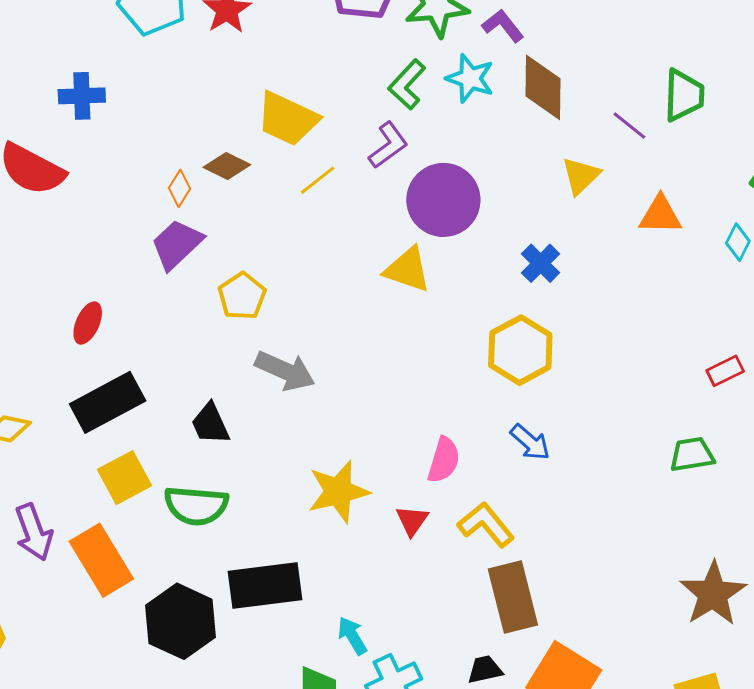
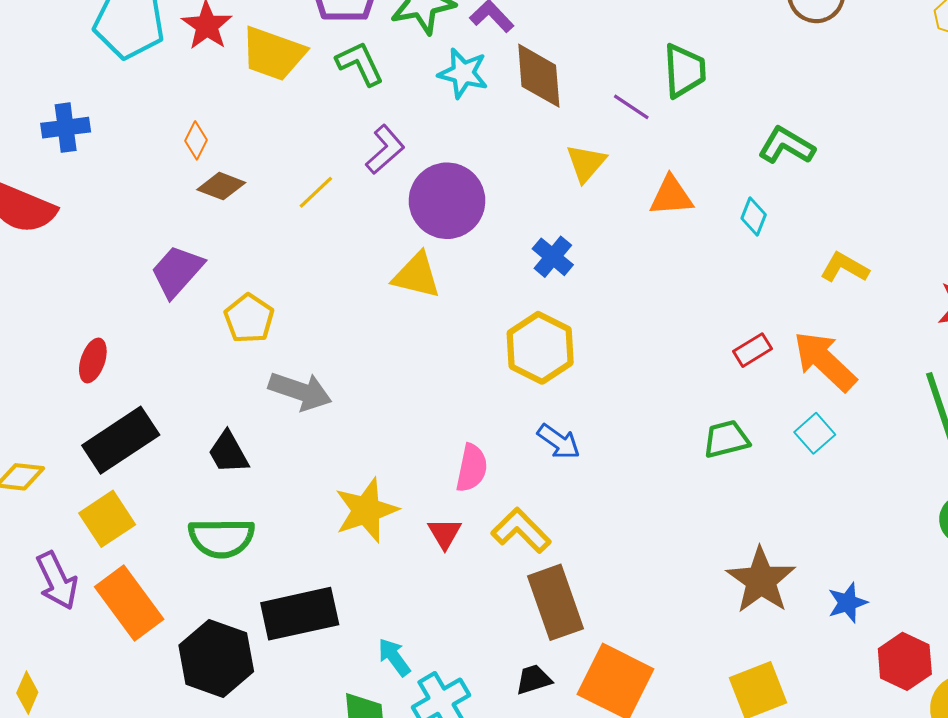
green L-shape: (407, 84) -> (360, 64), moved, turned 117
yellow trapezoid: (288, 119) -> (273, 54), moved
orange diamond: (180, 188) -> (196, 140), moved
yellow square: (125, 478) -> (107, 519), moved

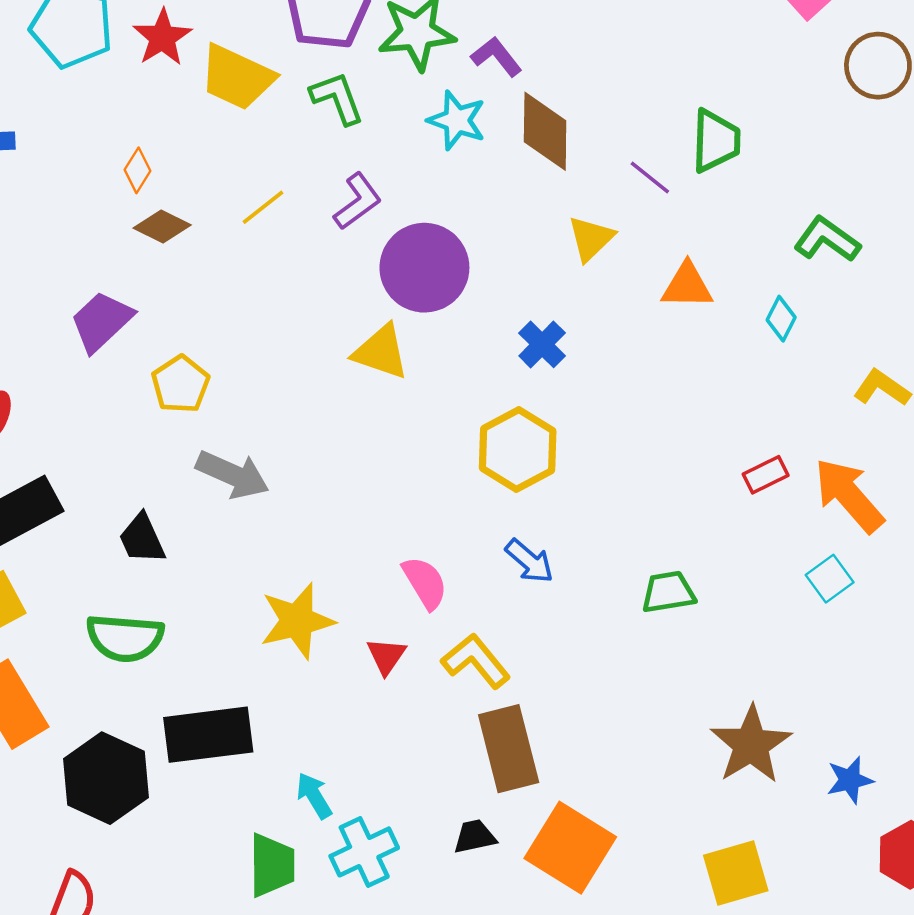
yellow line: (316, 192) -> (263, 207), moved
green trapezoid: (726, 439) -> (668, 592), moved
pink semicircle: (472, 468) -> (425, 583), turned -48

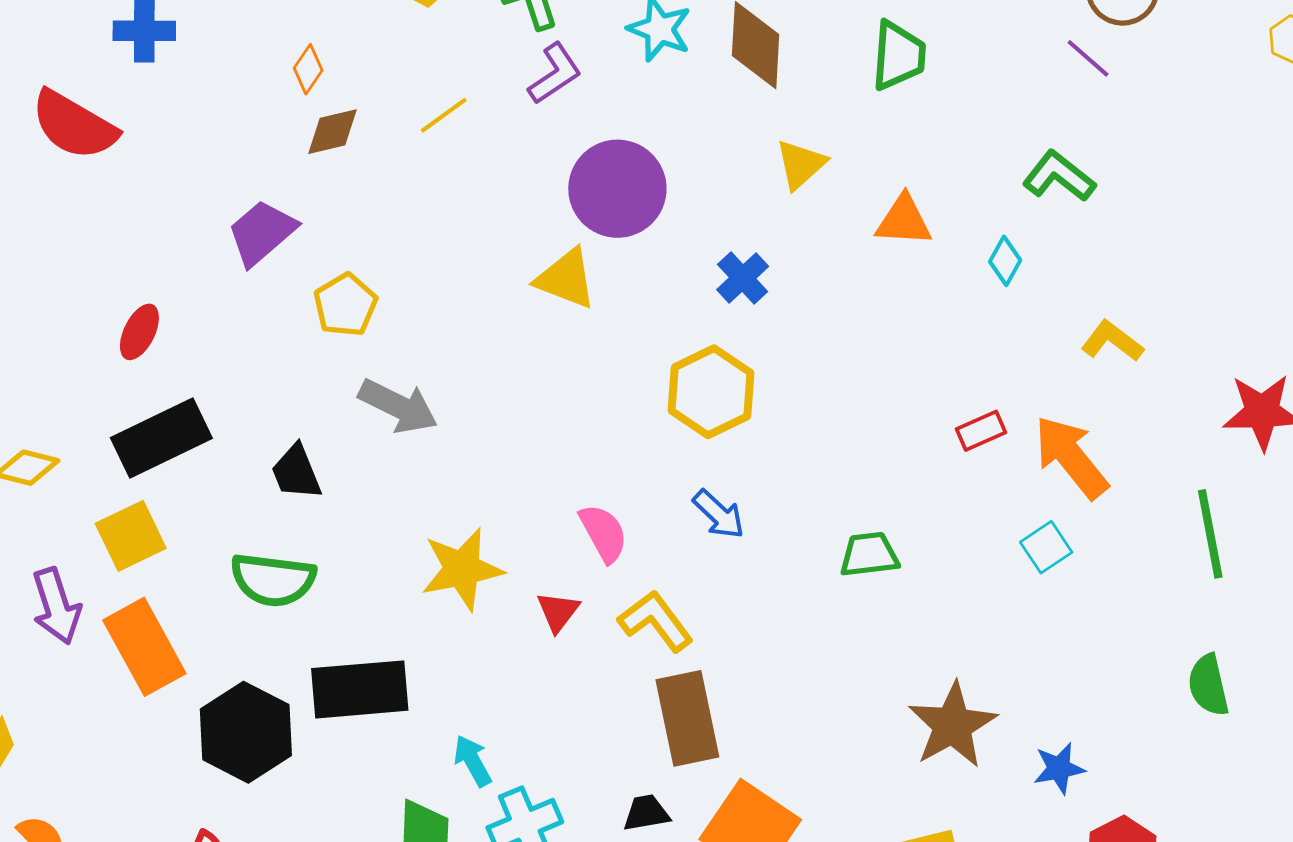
green trapezoid: (716, 141) -> (898, 56), moved
purple line: (650, 178) -> (1088, 58), moved
purple L-shape: (358, 201) -> (555, 74), moved
brown diamond: (162, 226) -> (333, 132), turned -42

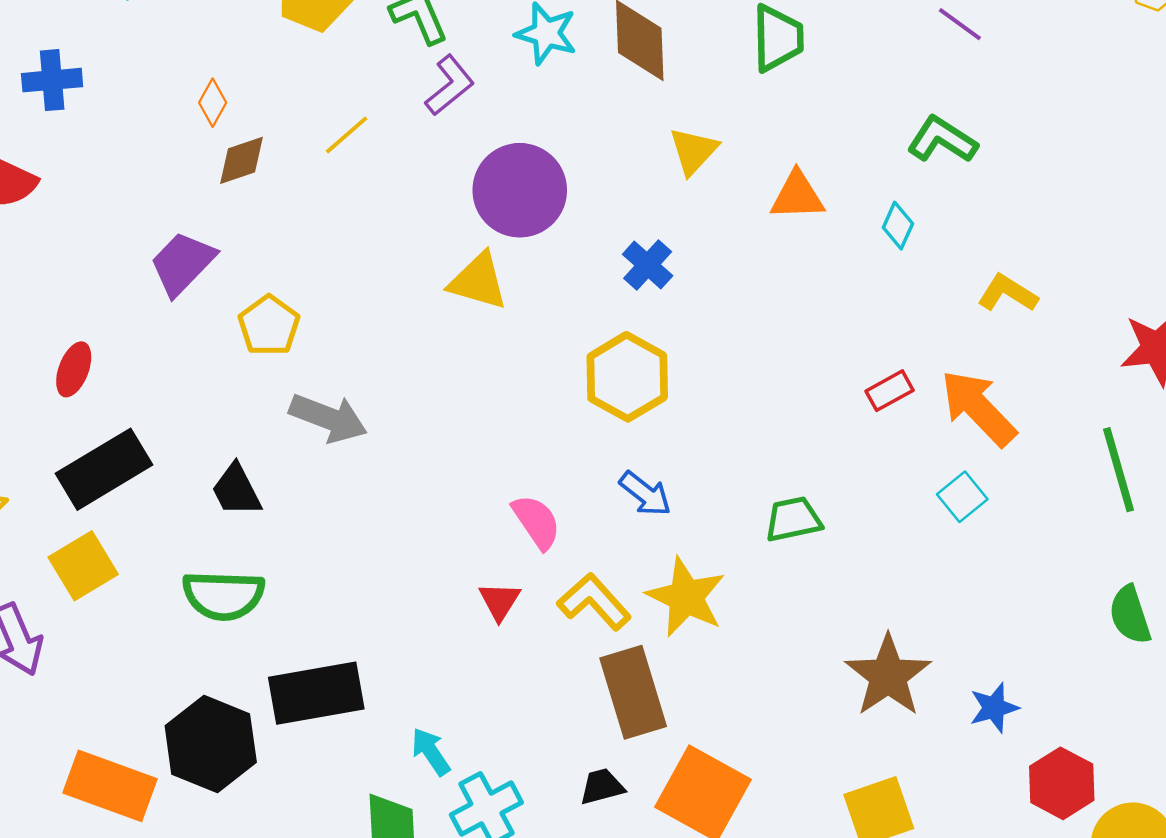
yellow star: (462, 569) -> (686, 597), moved, turned -30
orange rectangle: (144, 647) -> (110, 786), moved, turned -36

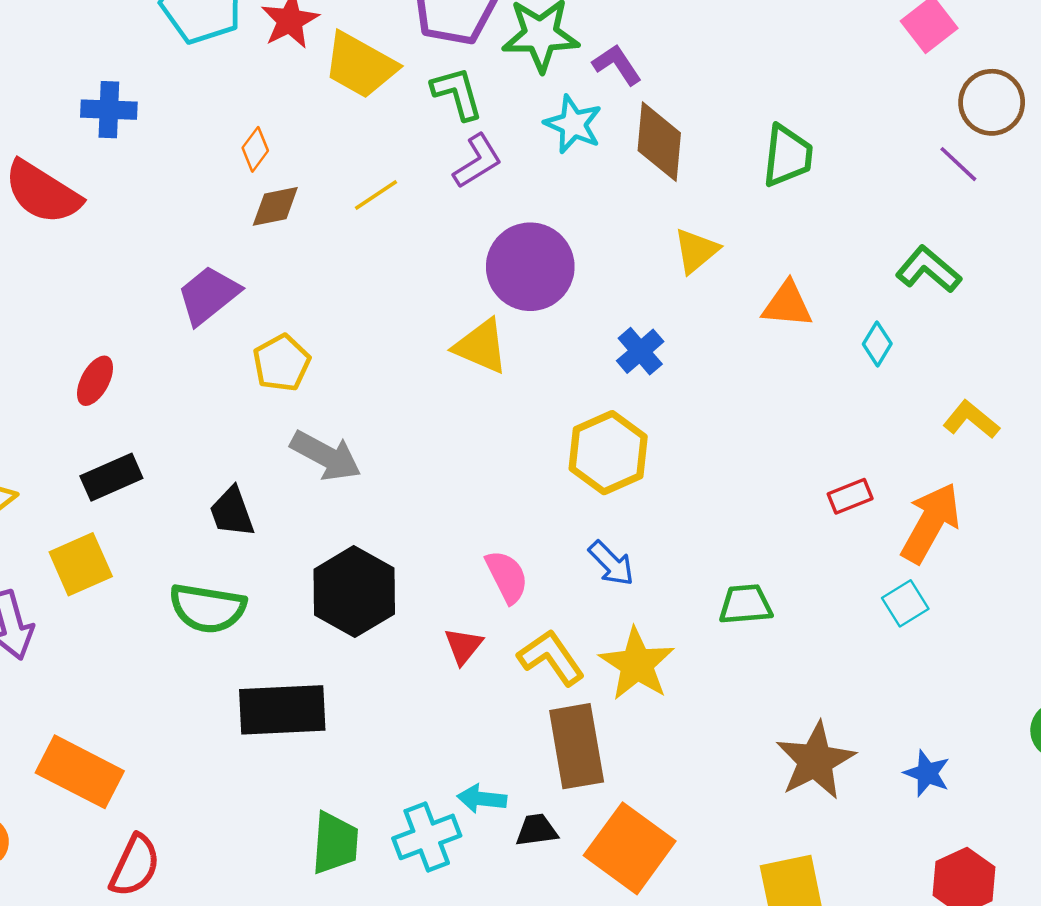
orange arrow: (978, 408) -> (931, 523), turned 66
black rectangle: (104, 469) -> (111, 477), size x0.7
blue star: (994, 708) -> (927, 773), moved, turned 30
black hexagon: (211, 744) -> (354, 592), moved
cyan arrow: (431, 752) -> (482, 799), moved, turned -57

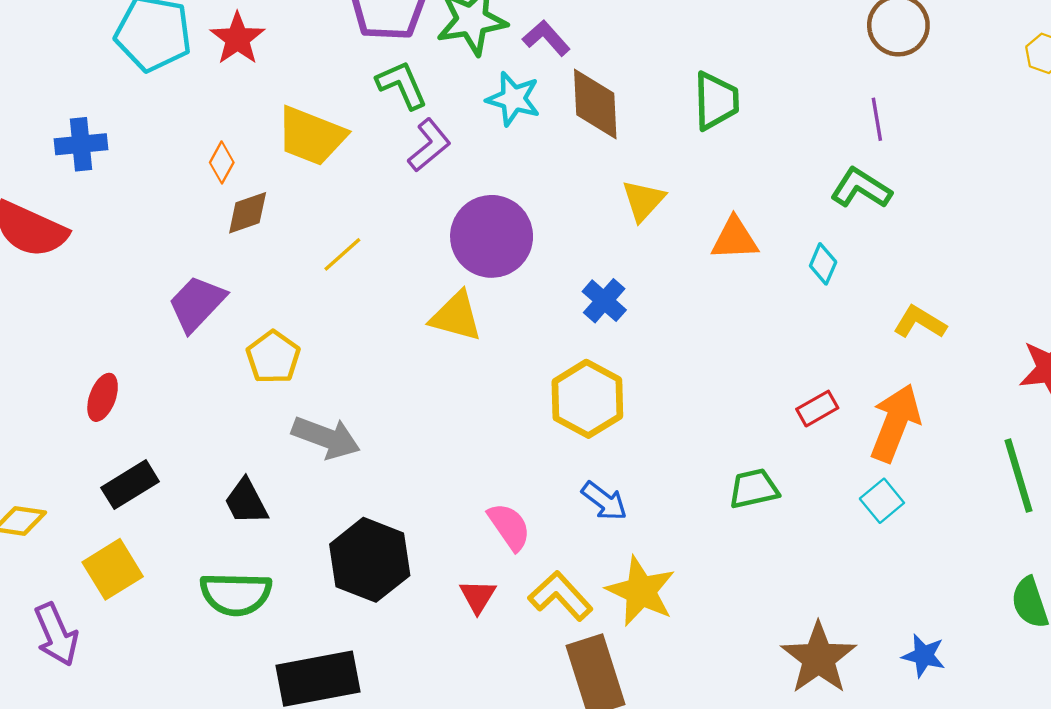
yellow trapezoid: (360, 65) -> (311, 136), moved
purple line: (958, 164) -> (877, 119), moved, turned 45
yellow line: (376, 195) -> (342, 254), moved
green trapezoid: (746, 604) -> (754, 489), moved

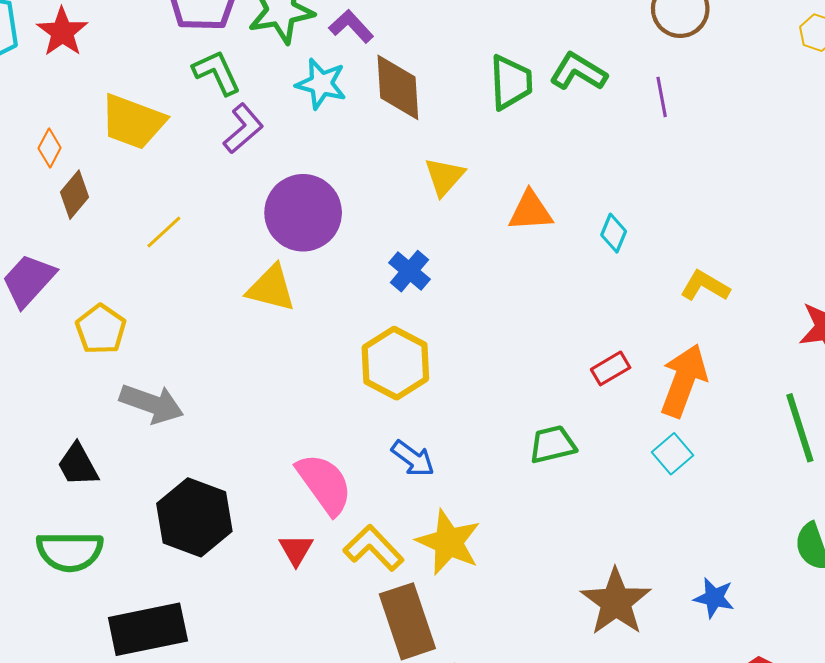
green L-shape: (861, 188) -> (578, 72), moved
brown diamond: (248, 213) -> (75, 195), turned -30
pink semicircle: (509, 527) -> (324, 484), size x1.4

